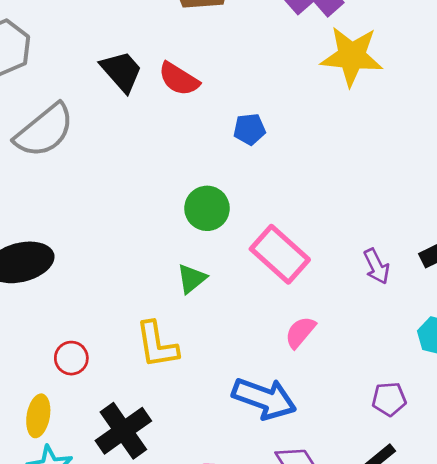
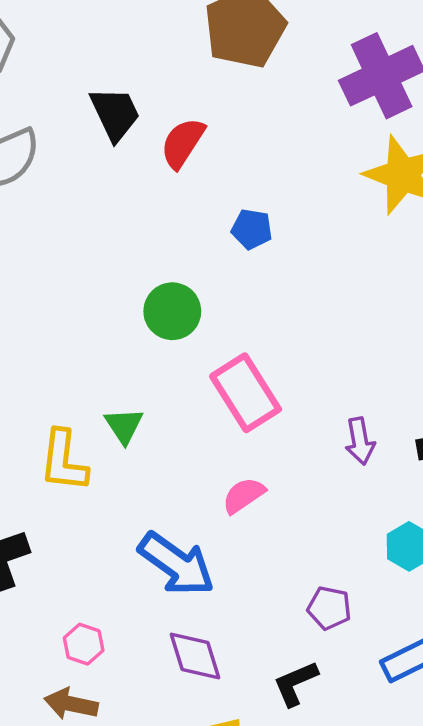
red semicircle: (179, 79) -> (183, 143), turned 75
green triangle: (192, 279) -> (124, 426), moved, turned -40

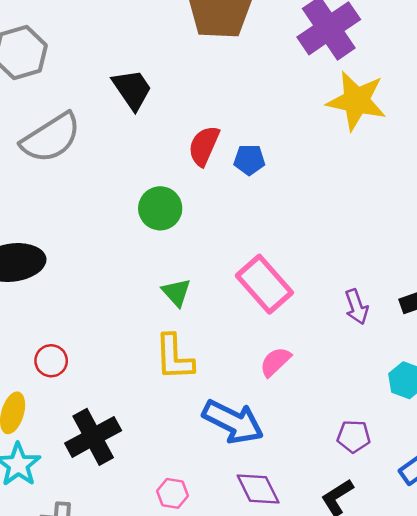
red semicircle: (183, 143) -> (204, 146), moved
green circle: (172, 311) -> (160, 208), moved
green triangle: (124, 426) -> (176, 292), moved
yellow L-shape: (64, 461) -> (174, 357), moved

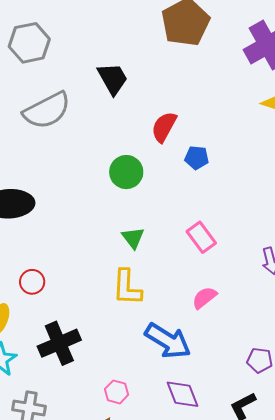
blue pentagon: (249, 160) -> (197, 158), moved
pink rectangle: (264, 284) -> (201, 237), size x0.7

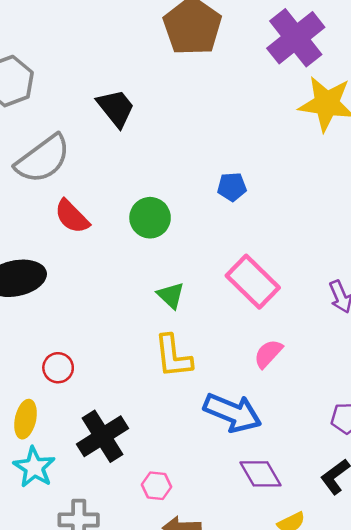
red semicircle: (164, 127) -> (72, 217), moved, turned -64
pink rectangle: (201, 237) -> (253, 282), size x1.4
pink hexagon: (117, 392) -> (156, 486), moved

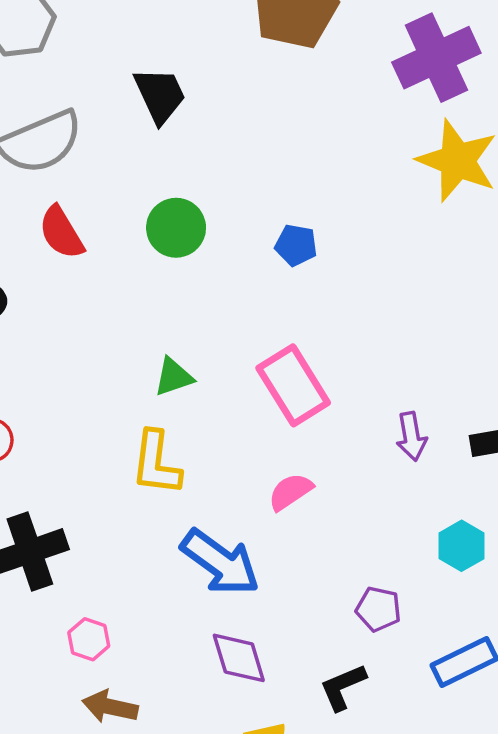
green circle: (150, 218) -> (176, 228), moved
green triangle: (171, 295) -> (174, 377), turned 44

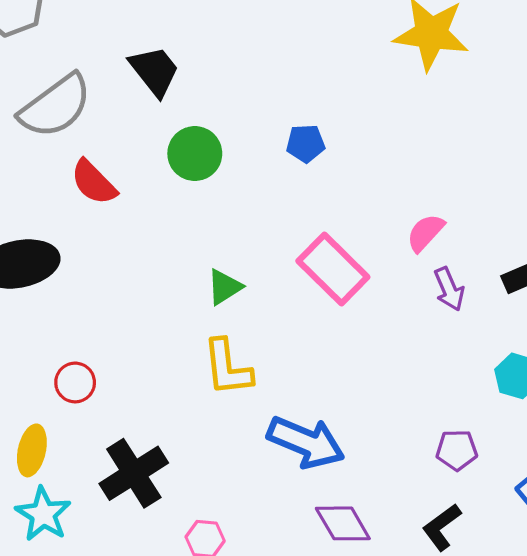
black trapezoid: (160, 95) -> (155, 71), moved
pink semicircle: (290, 492) -> (425, 233), moved

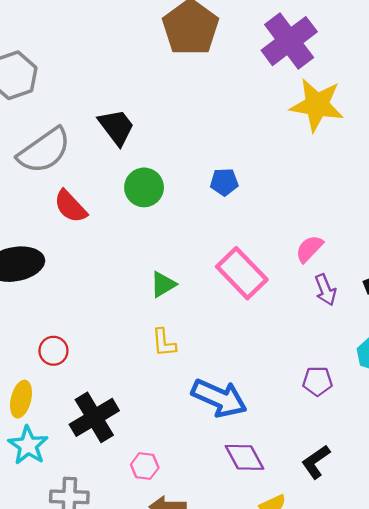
yellow L-shape: (227, 368) -> (164, 343), size x0.7
purple pentagon: (457, 450) -> (317, 381), moved

